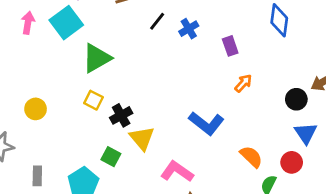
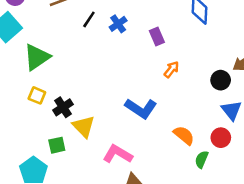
green square: (111, 157) -> (57, 145), turned -36

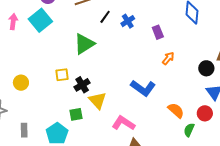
green triangle: (37, 57) -> (84, 44), moved
yellow square: (37, 95) -> (62, 75), turned -32

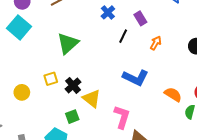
black line: (105, 17) -> (123, 36), moved
yellow circle: (21, 83) -> (22, 92), moved
pink L-shape: (123, 123) -> (122, 117), turned 85

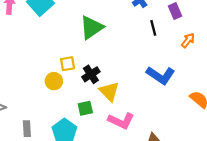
black line: (123, 36) -> (153, 28), turned -48
yellow circle: (22, 92) -> (54, 81), moved
pink L-shape: (122, 117) -> (121, 121), moved, turned 90

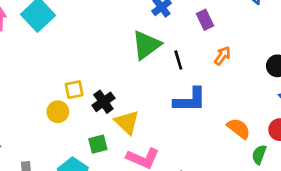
green triangle: (92, 27) -> (146, 45), moved
black line: (153, 28) -> (178, 60), moved
blue L-shape: (161, 75) -> (190, 100), turned -32

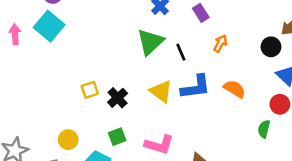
yellow circle: (58, 112) -> (68, 140), moved
yellow triangle: (127, 122) -> (161, 91), moved
orange semicircle: (239, 128) -> (235, 89), moved

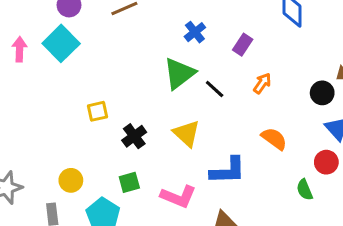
purple rectangle: (201, 13) -> (243, 45), turned 60
black line: (181, 52) -> (215, 89), turned -30
blue L-shape: (196, 87) -> (228, 171), moved
yellow square: (90, 90) -> (97, 111), moved
green semicircle: (264, 129) -> (305, 190), turned -42

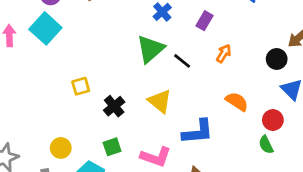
red circle: (326, 162) -> (273, 120), moved

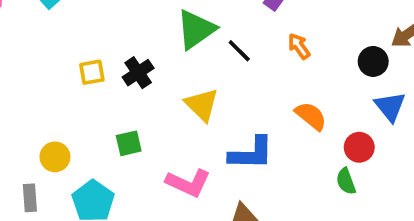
orange arrow: (224, 53) -> (299, 46), turned -72
black cross: (114, 106) -> (138, 73), moved
green square: (112, 147) -> (129, 143), moved

